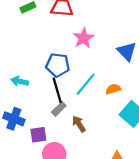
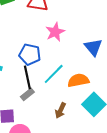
orange semicircle: (113, 89) -> (78, 80), size x1.5
brown arrow: (79, 124) -> (60, 110), moved, turned -126

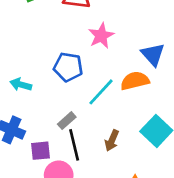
black line: (27, 77) -> (74, 145), moved
orange semicircle: (78, 80) -> (135, 81), moved

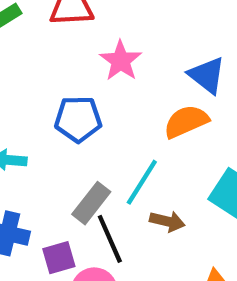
cyan line: (101, 92) -> (142, 182), moved
gray rectangle: (67, 121) -> (91, 203), size x1.4
brown arrow: (112, 140) -> (167, 221), turned -90

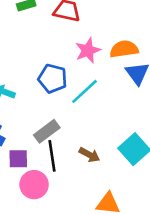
orange semicircle: (186, 121) -> (124, 49), moved
cyan line: (142, 182) -> (85, 91), moved

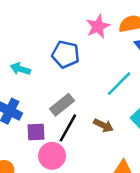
cyan line: (85, 91) -> (119, 84), moved
black line: (52, 156) -> (68, 128), turned 40

